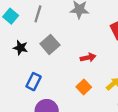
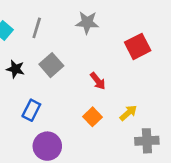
red arrow: (88, 58) -> (98, 81), turned 64

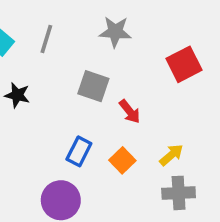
gray square: (51, 65) -> (93, 86), moved, turned -30
blue rectangle: (31, 110) -> (79, 151), moved
gray cross: (147, 141) -> (179, 193), moved

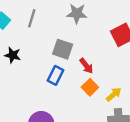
blue rectangle: (79, 151) -> (55, 75), moved
orange square: (122, 160) -> (90, 87), moved

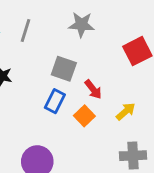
orange square: (90, 87) -> (84, 116), moved
yellow arrow: (114, 94) -> (126, 111), moved

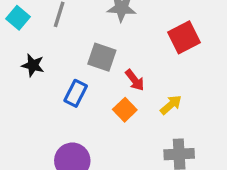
blue rectangle: (55, 101) -> (76, 93), moved

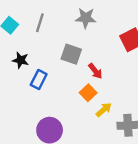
blue rectangle: (76, 93) -> (39, 79), moved
yellow arrow: (171, 105) -> (104, 110), moved

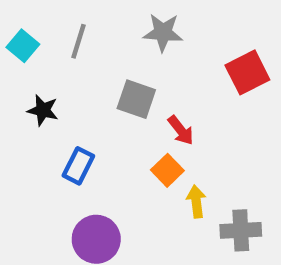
blue rectangle: (39, 79) -> (78, 166), moved
yellow arrow: (104, 110) -> (196, 201), turned -56

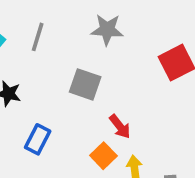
red arrow: (181, 130) -> (120, 126), moved
orange square: (167, 170) -> (103, 156), moved

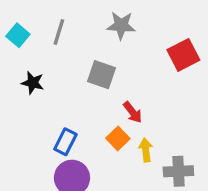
blue rectangle: (38, 139) -> (65, 142), moved

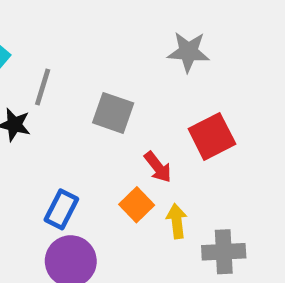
gray star: (121, 25) -> (188, 52), moved
gray line: (59, 32) -> (43, 87), moved
red square: (183, 55) -> (212, 136), moved

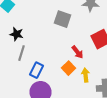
gray line: (43, 87) -> (22, 53), moved
gray square: (113, 113) -> (62, 19), moved

